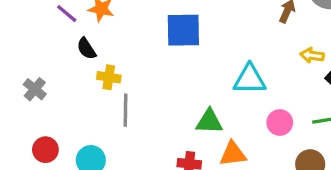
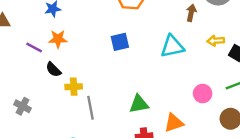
blue square: (183, 30) -> (120, 42), size x0.7
cyan triangle: (250, 79) -> (172, 47), moved
green triangle: (209, 122) -> (139, 104), moved

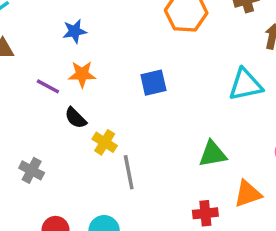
blue square: (120, 42) -> (153, 83), moved
yellow cross: (74, 87) -> (105, 142), turned 35
green triangle: (139, 104) -> (213, 154), moved

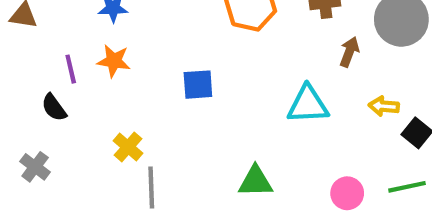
purple line: (48, 86) -> (71, 69), turned 40
black semicircle: (76, 118) -> (54, 107), moved

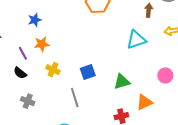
blue square: (198, 85) -> (88, 72), moved
yellow cross: (128, 147) -> (53, 70), moved
gray cross: (35, 167) -> (28, 101), moved

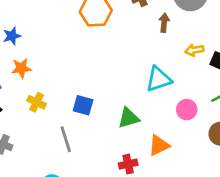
cyan triangle: (136, 40) -> (159, 79), moved
blue square: (88, 72) -> (83, 105), turned 35

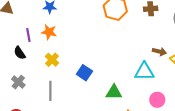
brown arrow: (164, 23) -> (159, 52), moved, turned 80
gray line: (66, 139) -> (50, 91), moved

